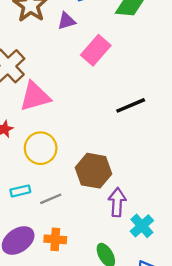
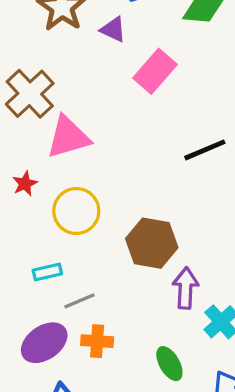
purple triangle: (66, 21) -> (113, 30), turned 42
gray line: (51, 199) -> (79, 301), moved

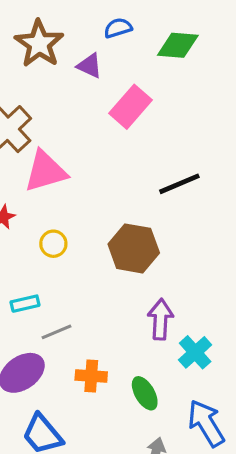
yellow circle: (76, 211) -> (53, 244), size x0.6
brown hexagon: (152, 243) -> (134, 248), moved
orange cross: (97, 341) -> (91, 376), moved

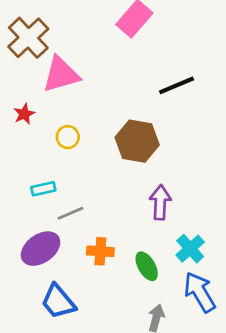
cyan cross: (195, 352) -> (190, 249), moved

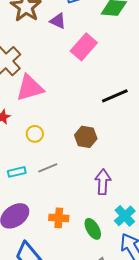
brown hexagon: (137, 141) -> (86, 137), size x0.7
gray line: (70, 213) -> (48, 168), moved

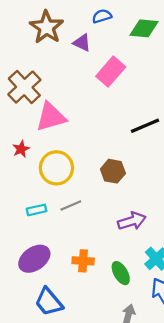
yellow circle: (35, 134) -> (56, 168), size x1.8
purple arrow: (103, 182) -> (132, 221), turned 70

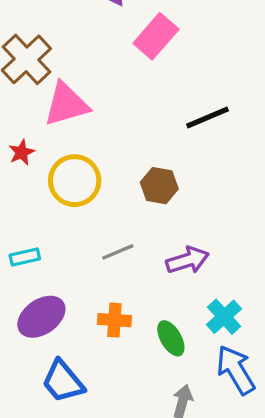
gray line: (71, 206) -> (118, 252), moved
cyan rectangle: (37, 210) -> (25, 257), moved

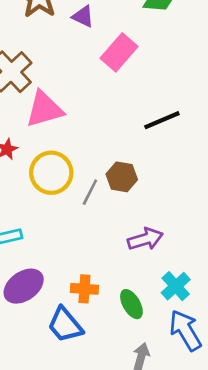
gray line: (118, 252) -> (90, 192), moved, turned -40
blue trapezoid: (63, 381) -> (65, 325), moved

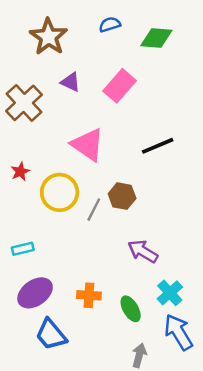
purple triangle: (83, 16) -> (71, 82), moved
pink triangle: (44, 109) -> (88, 145), moved, turned 51
purple arrow: (145, 239) -> (143, 251), turned -132
blue trapezoid: (65, 325) -> (51, 335), moved

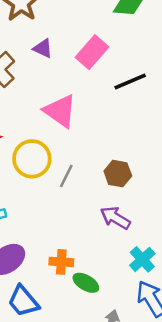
black line: (158, 146) -> (130, 82), moved
brown hexagon: (122, 196) -> (118, 174), moved
green ellipse: (131, 309) -> (86, 283), moved, turned -30

